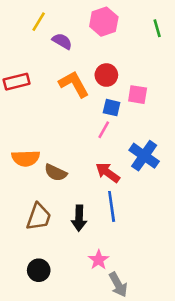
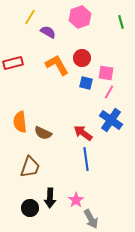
pink line: (104, 130) -> (109, 92), moved
orange semicircle: (26, 158) -> (20, 122), turned 85
black arrow: (79, 218) -> (50, 198), moved

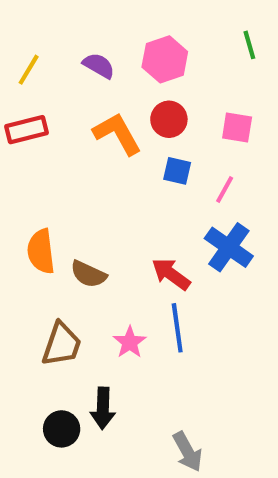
yellow line: (30, 17) -> (29, 70), moved
pink hexagon: (80, 17) -> (165, 59), moved
pink square: (106, 73) -> (237, 128), moved
pink star: (76, 200) -> (130, 342), moved

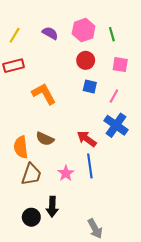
green line: (249, 45) -> (112, 34), moved
orange L-shape: (117, 134) -> (44, 94), moved
orange semicircle: (41, 251) -> (21, 147), moved

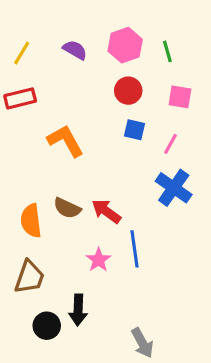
red arrow: (87, 139) -> (106, 211), moved
brown trapezoid: (31, 174) -> (29, 277), moved

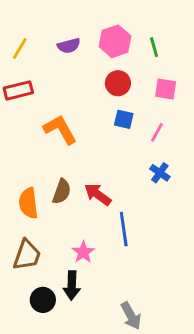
purple semicircle: (75, 50) -> (69, 46), turned 135
blue cross: (174, 188) -> (160, 173), size x0.6
brown semicircle: (67, 208) -> (62, 192), turned -95
pink star: (98, 260) -> (83, 252), moved

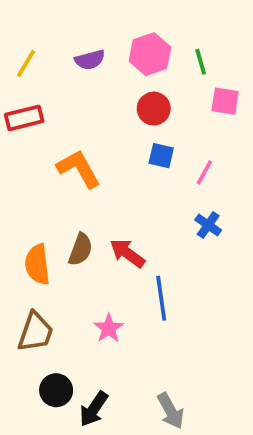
pink square: (166, 89) -> (225, 101), moved
black arrow: (72, 285) -> (94, 409), moved, turned 32

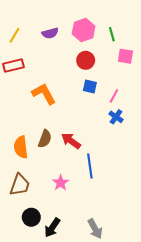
blue cross: (208, 225) -> (116, 117), moved

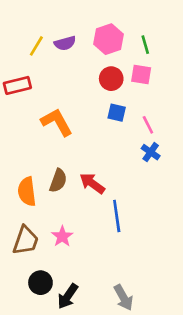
yellow line: (15, 35) -> (36, 46), moved
pink square: (125, 56) -> (141, 75), moved
pink line: (114, 96) -> (148, 125), turned -56
pink star: (61, 183) -> (62, 236), moved

